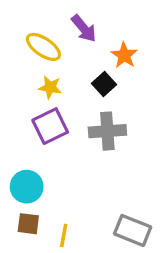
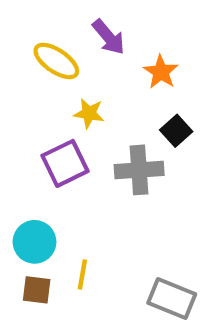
black square: (104, 84) -> (176, 131), moved
yellow star: (50, 87) -> (89, 113), moved
yellow line: (64, 235) -> (82, 275), moved

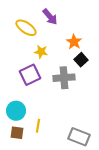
orange star: (161, 72) -> (74, 42), moved

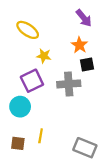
purple arrow: (50, 17) -> (84, 18), moved
black square: (81, 60) -> (87, 65), turned 32
cyan circle: (16, 111) -> (20, 107), moved

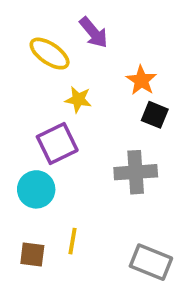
purple arrow: (84, 18) -> (94, 33), moved
black square: (87, 65) -> (155, 115), turned 32
gray cross: (69, 84) -> (136, 172), moved

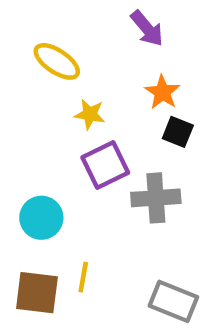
purple arrow: (94, 33) -> (147, 28), moved
purple square: (57, 143) -> (105, 165), moved
brown square: (32, 254) -> (37, 293), size x1.5

